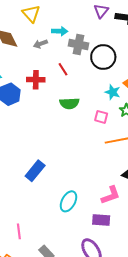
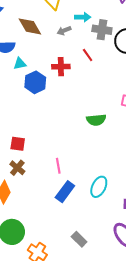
green semicircle: (69, 103) -> (96, 120), moved
blue rectangle: (35, 171) -> (65, 192), moved
pink line: (19, 231) -> (58, 166), moved

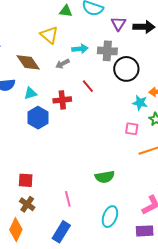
gray cross: (102, 30) -> (107, 51), moved
cyan triangle: (20, 64) -> (30, 93), moved
green semicircle: (96, 120) -> (105, 177), moved
blue rectangle: (65, 192) -> (61, 232), moved

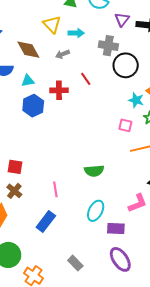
cyan arrow: (80, 49) -> (76, 33), moved
purple rectangle: (145, 231) -> (116, 228), moved

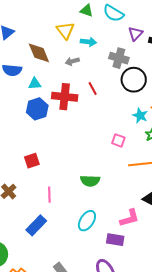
red cross: (59, 90) -> (65, 97), size x1.4
pink square: (125, 125) -> (118, 140), moved
red square: (15, 167) -> (32, 161), moved, turned -35
purple rectangle: (116, 228) -> (115, 240), moved

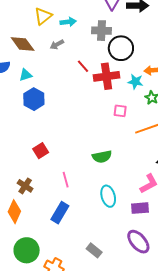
yellow triangle: (65, 30) -> (43, 16), turned 42
red cross: (65, 97) -> (107, 76), moved
cyan ellipse: (87, 221) -> (108, 196), turned -35

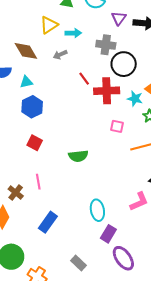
red square: (41, 151) -> (35, 143), moved, turned -35
green semicircle: (102, 157) -> (78, 156), moved
pink line: (66, 180) -> (38, 182), moved
purple rectangle: (140, 208) -> (108, 234), moved, turned -60

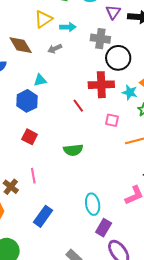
red line: (84, 79) -> (78, 106), moved
cyan triangle: (26, 82) -> (40, 80), moved

